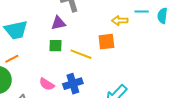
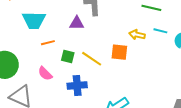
green square: (55, 46) -> (68, 57), moved
orange line: (12, 59) -> (48, 43), moved
pink semicircle: (47, 84) -> (45, 74), moved

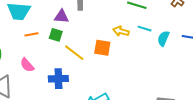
green square: (68, 57) -> (56, 35), moved

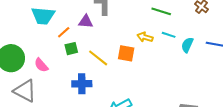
orange line: (32, 34) -> (64, 32), moved, turned -32
green square: (56, 35) -> (71, 49), moved, turned -32
pink semicircle: (27, 65) -> (41, 65), moved

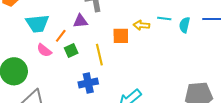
orange square: (126, 53) -> (121, 36), moved
yellow line: (98, 58) -> (99, 55), turned 50
pink semicircle: (41, 65) -> (44, 50), moved

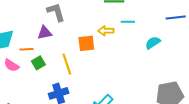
cyan semicircle: (184, 25) -> (153, 43), moved, turned 49
orange line: (61, 36) -> (27, 49), turned 56

